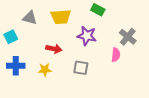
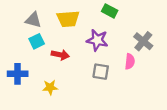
cyan square: (11, 37) -> (37, 41), moved
gray square: (81, 68) -> (101, 72), moved
yellow star: (45, 70) -> (50, 87), moved

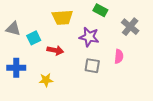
gray triangle: (33, 20) -> (13, 29), moved
gray cross: (143, 41) -> (130, 27), moved

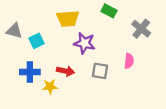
purple star: (89, 37) -> (84, 43), moved
red arrow: (55, 50) -> (66, 71), moved
blue cross: (16, 68) -> (30, 72), moved

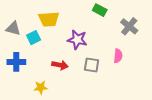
yellow trapezoid: (68, 19) -> (49, 19), moved
blue cross: (30, 72) -> (16, 62), moved
yellow star: (50, 87) -> (41, 87), moved

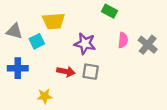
gray cross: (129, 26) -> (148, 45), moved
pink semicircle: (118, 56) -> (123, 40), moved
gray square: (92, 65) -> (91, 72), moved

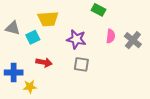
blue cross: (18, 68) -> (14, 72), moved
red arrow: (66, 72) -> (44, 62), moved
yellow star: (45, 96) -> (30, 87), moved

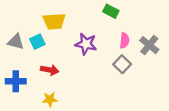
gray triangle: (13, 28) -> (16, 42), moved
gray square: (81, 64) -> (122, 64), moved, turned 35
yellow star: (30, 87) -> (50, 99), moved

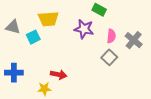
gray triangle: (16, 42) -> (13, 27), moved
purple star: (86, 44) -> (84, 29), moved
red arrow: (50, 70) -> (59, 75), moved

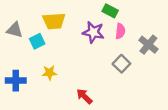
pink semicircle: (111, 36) -> (120, 31), moved
red arrow: (59, 75) -> (84, 96), moved, turned -147
yellow star: (44, 89) -> (49, 73), moved

